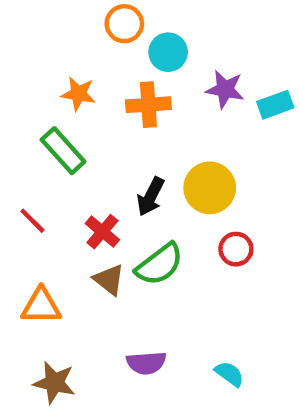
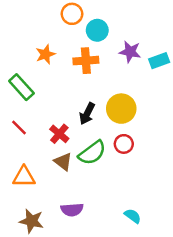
orange star: (78, 94) -> (45, 54), turned -30
green rectangle: (63, 151) -> (21, 87), moved
red circle: (236, 249) -> (124, 144), moved
purple semicircle: (146, 363) -> (72, 210), moved

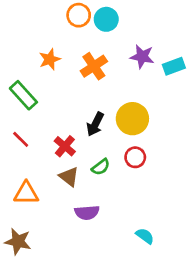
cyan circle: (97, 30) -> (106, 19), moved
orange cross: (86, 61) -> (94, 66), turned -30
green semicircle: (92, 153) -> (101, 167), size x0.6
purple semicircle: (72, 210) -> (87, 213), moved
brown star: (32, 221) -> (18, 241), moved

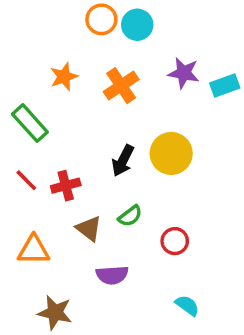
red cross: (65, 146) -> (66, 186), moved, turned 35
red circle: (135, 157) -> (175, 241), moved
brown star: (18, 241) -> (55, 313), moved

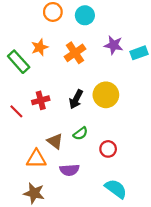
orange circle: (101, 19) -> (53, 12), moved
green rectangle: (30, 123) -> (19, 62), moved
red cross: (66, 186) -> (41, 100), moved
orange triangle: (34, 250) -> (36, 159), moved
cyan semicircle: (187, 305) -> (116, 189), size x1.5

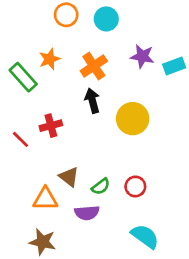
black arrow: (76, 99) -> (92, 101), moved, turned 138
green semicircle: (80, 133) -> (101, 186), moved

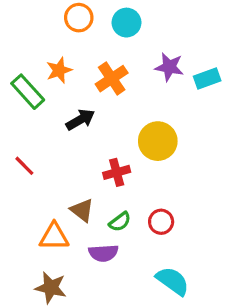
black arrow: (92, 101) -> (80, 120), moved, turned 75
red cross: (51, 126) -> (117, 172), moved

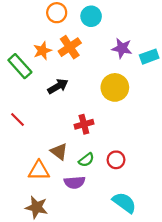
orange cross: (112, 79) -> (70, 47), moved
yellow circle: (158, 141) -> (115, 87), moved

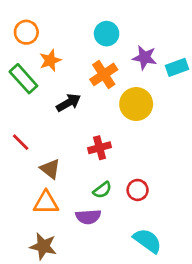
orange circle: (57, 13) -> (26, 32), moved
cyan circle: (91, 16) -> (107, 34), moved
orange cross: (70, 47) -> (104, 74), moved
brown triangle: (59, 152) -> (50, 169), moved

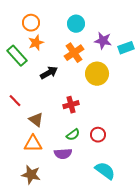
orange circle: (26, 32) -> (31, 23), moved

